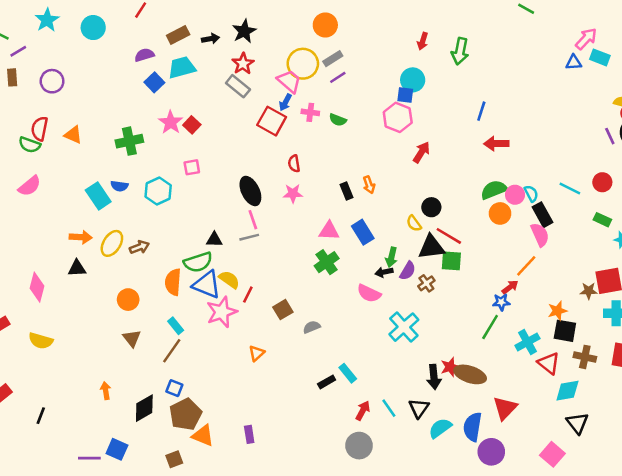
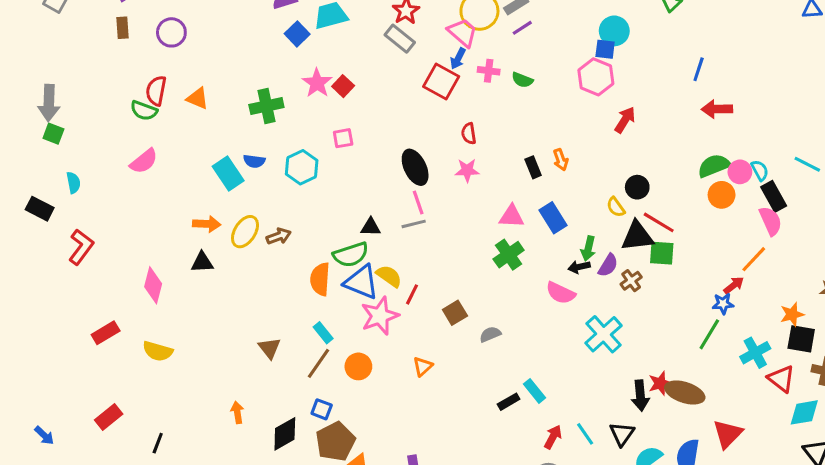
orange circle: (128, 300) -> (358, 366), moved

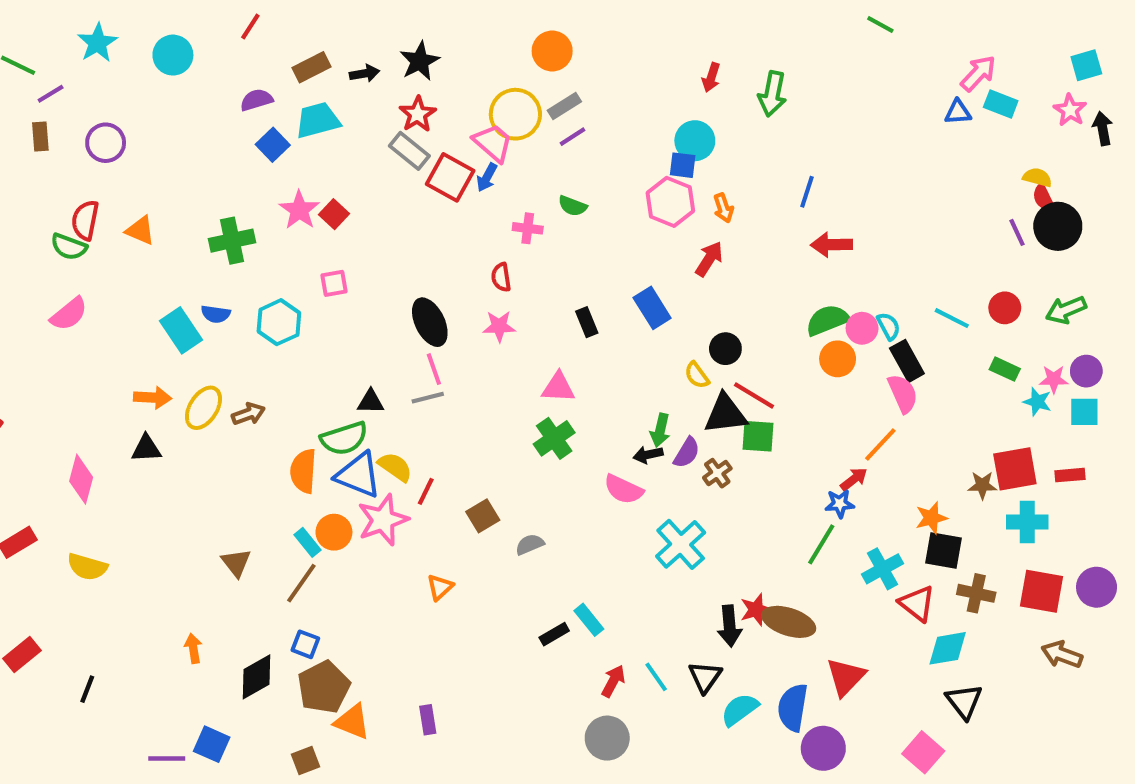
pink cross: (489, 71) -> (528, 228), moved
red square: (441, 81) -> (450, 177), moved
orange arrow: (561, 160) -> (723, 208), moved
blue rectangle: (553, 218) -> (652, 308), moved
orange circle: (358, 366) -> (334, 532), moved

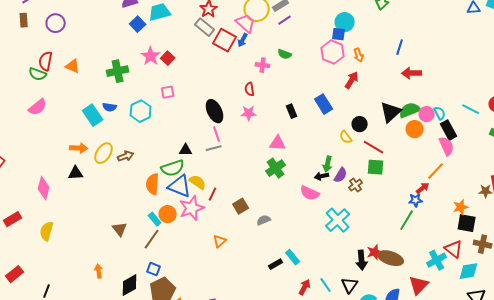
black triangle: (725, 414) -> (391, 112), moved, turned -35
yellow semicircle: (87, 567) -> (47, 231), turned 90
cyan cross: (882, 569) -> (437, 260), moved

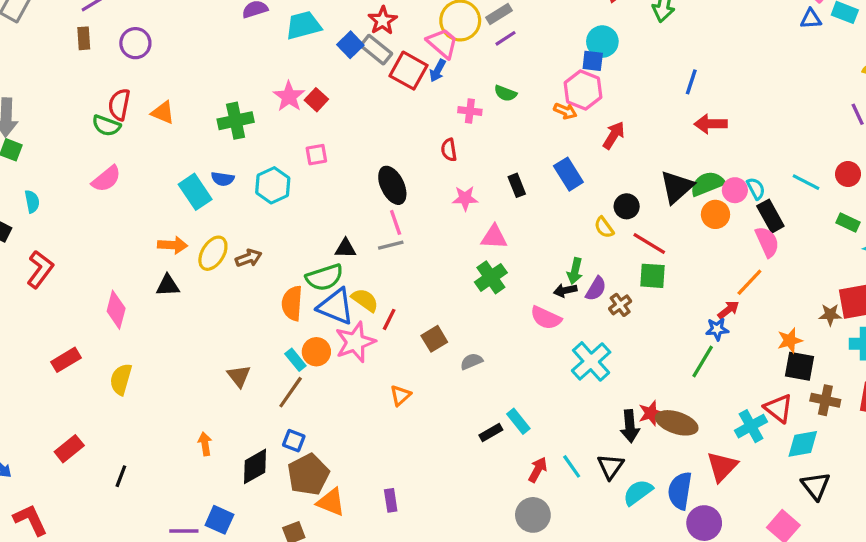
blue square: (138, 24) -> (350, 45), moved
orange arrow: (359, 55) -> (565, 111), moved, turned -48
pink star: (249, 113) -> (465, 198), moved

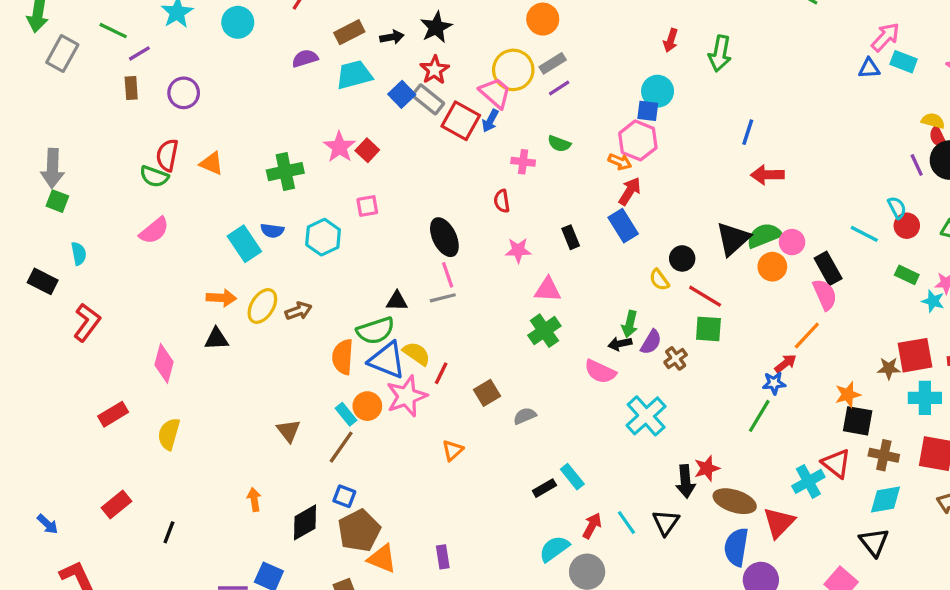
red arrow: (614, 135) -> (630, 191), moved
cyan semicircle: (756, 189) -> (897, 208), moved
brown ellipse: (677, 423) -> (735, 501), moved
cyan diamond: (803, 444) -> (885, 500), moved
cyan semicircle: (638, 492) -> (554, 549), moved

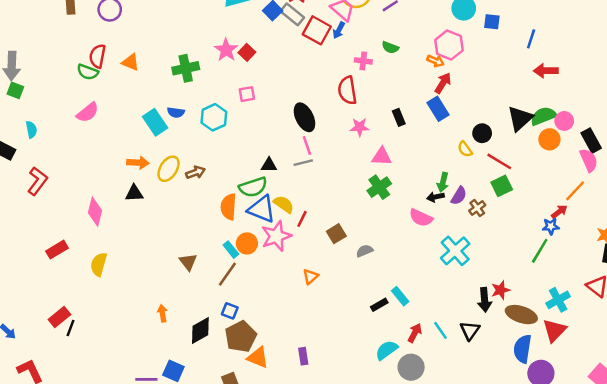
blue square: (648, 111) -> (492, 22), moved
red semicircle: (502, 201) -> (347, 90), size x1.6
green square: (708, 329) -> (502, 186), turned -30
cyan cross: (808, 481) -> (558, 300), moved
black line: (169, 532) -> (71, 328), moved

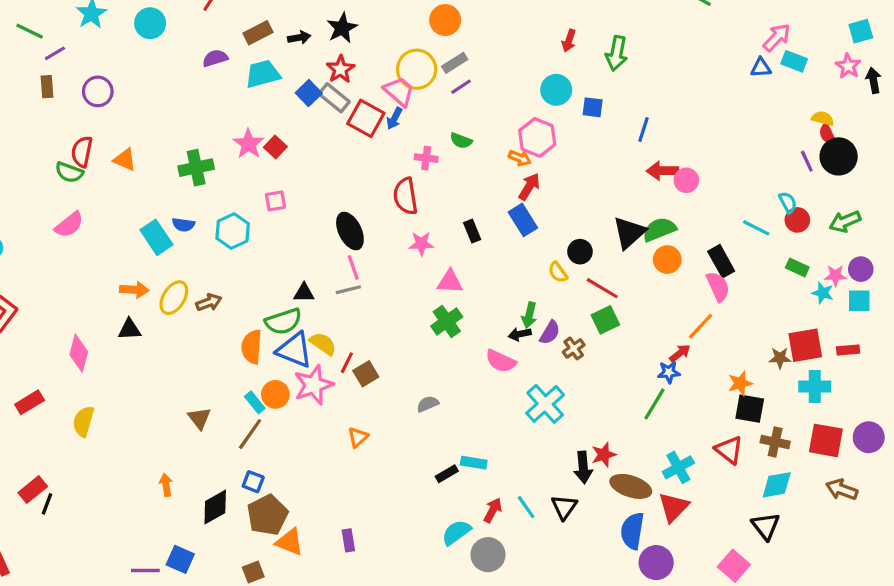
pink circle: (564, 121) -> (686, 180), moved
brown square: (336, 234) -> (366, 374), moved
cyan rectangle: (400, 296) -> (474, 463), turned -42

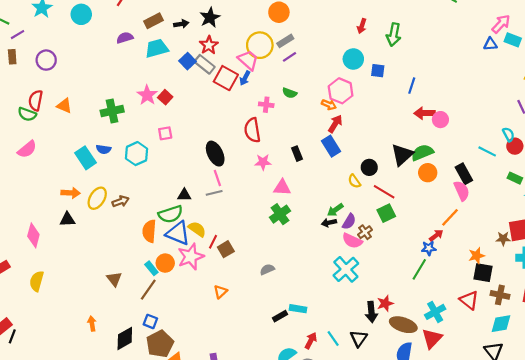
green arrow: (529, 315) -> (335, 210), turned 42
pink semicircle: (501, 361) -> (352, 241), moved

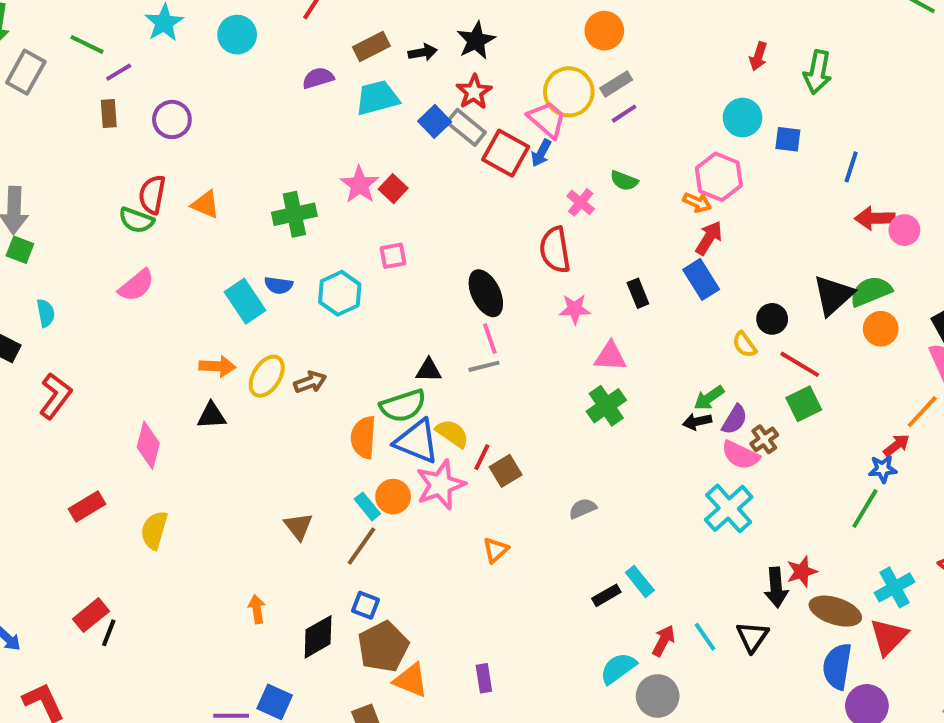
pink cross: (266, 105) -> (581, 202), turned 32
cyan rectangle: (298, 309) -> (640, 581), turned 42

